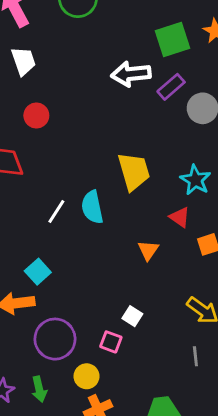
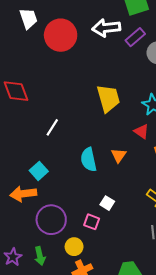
red circle: (36, 115) -> (61, 35), moved, size x1.8
cyan semicircle: (92, 207) -> (89, 160), moved

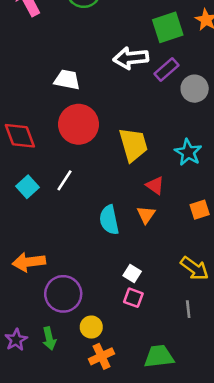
white trapezoid: (28, 19) -> (67, 80), moved, turned -60
red circle: (61, 35) -> (79, 124), moved
red triangle: (141, 132) -> (155, 185), moved
cyan square: (39, 171) -> (28, 187), moved
pink square: (92, 222) -> (133, 298), moved

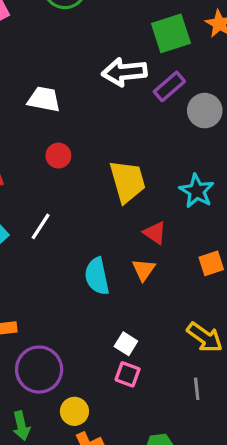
red circle: (79, 124) -> (58, 156), size x0.5

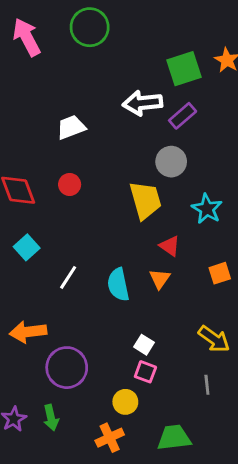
white trapezoid: (44, 99) -> (71, 127), turned -32
gray circle: (205, 111) -> (171, 162), moved
red circle: (58, 156) -> (70, 184), moved
white line: (41, 226) -> (68, 277), moved
yellow circle: (74, 411) -> (125, 402), moved

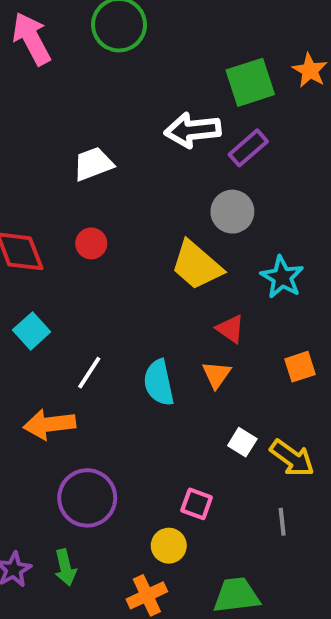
yellow trapezoid: (145, 200) -> (197, 265), turned 147
orange arrow: (28, 332) -> (49, 424), moved
white square: (144, 345) -> (242, 442), moved

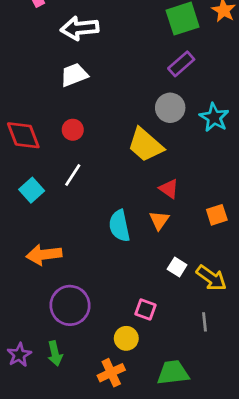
white arrow: (193, 130) -> (80, 28), moved
cyan star: (282, 277) -> (214, 117), moved
white line: (89, 373) -> (73, 175), moved

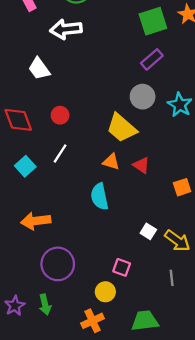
white trapezoid: (74, 75) -> (39, 69), moved, turned -105
orange triangle: (159, 220) -> (111, 162), moved, turned -48

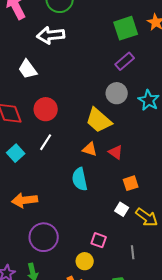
red circle: (60, 115) -> (46, 109), size x1.5
orange square: (182, 187) -> (131, 183), moved
gray line: (172, 278) -> (133, 252), moved

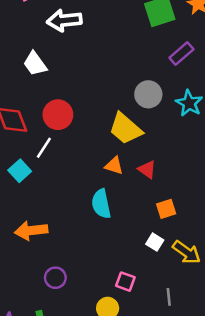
purple rectangle: (125, 61) -> (181, 54), moved
white line: (46, 142) -> (44, 148), moved
purple circle: (44, 237) -> (55, 278), size x0.6

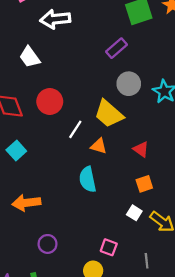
purple rectangle: (181, 54) -> (116, 48), moved
white line: (44, 148) -> (75, 129), moved
red triangle: (147, 169) -> (141, 149), moved

